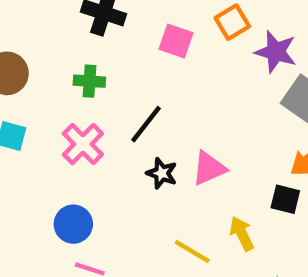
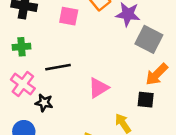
black line: (146, 124) -> (58, 67), turned 50
black star: (162, 173) -> (44, 103), moved

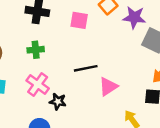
black line: (58, 67) -> (86, 68), moved

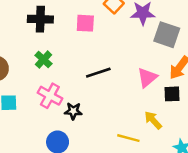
green cross: (36, 50) -> (43, 60), turned -35
pink triangle: (108, 87) -> (147, 78), moved

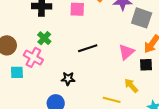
pink cross: (50, 96) -> (33, 57), moved

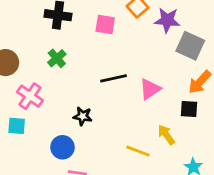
pink triangle: (126, 52) -> (150, 89), moved
pink cross: (33, 57) -> (30, 96), moved
cyan square: (17, 72) -> (17, 126), moved

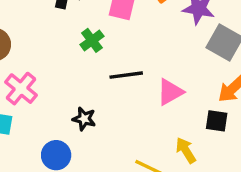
green cross: (57, 58) -> (92, 40), moved

